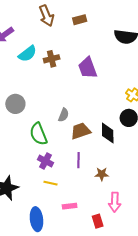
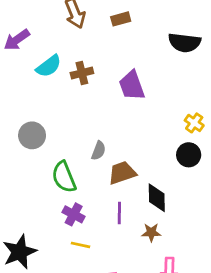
black diamond: (108, 133) -> (157, 198), moved

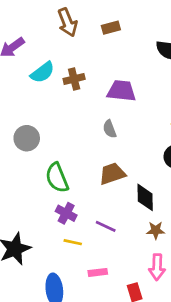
purple trapezoid: (132, 85) -> (121, 91), turned 116
gray semicircle: (99, 151) -> (110, 129), moved, turned 138
purple line: (119, 213) -> (106, 226), moved, turned -66
brown star: (151, 232) -> (156, 230), moved

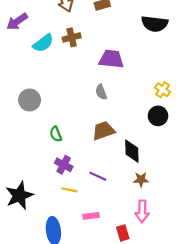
brown cross: (74, 79) -> (72, 37), moved
green semicircle: (57, 178) -> (56, 134), size x0.6

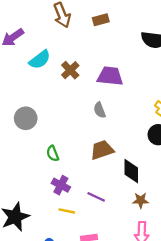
brown cross: (72, 37) -> (70, 70), moved, turned -30

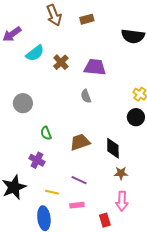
brown trapezoid: (102, 150) -> (80, 142), moved
purple cross: (61, 185) -> (37, 160), moved
purple line: (96, 197) -> (79, 180), moved
yellow line: (67, 211) -> (52, 192), moved

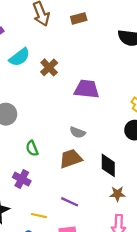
purple trapezoid: (95, 67) -> (87, 89), moved
gray semicircle: (86, 96) -> (78, 132), moved, turned -48

